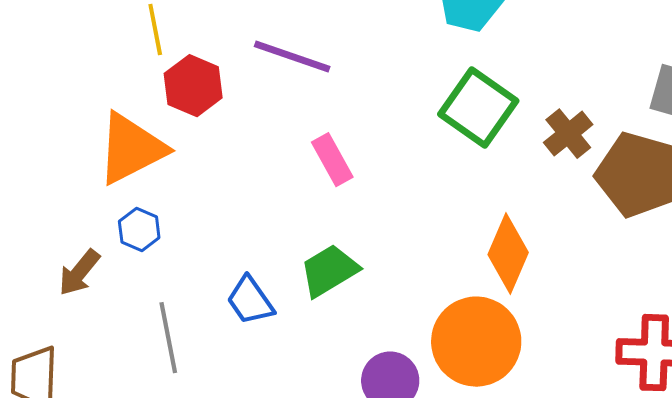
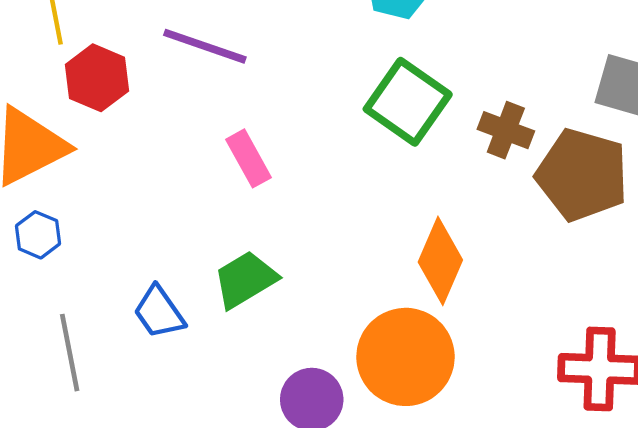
brown cross: (568, 134) -> (506, 130), turned -30

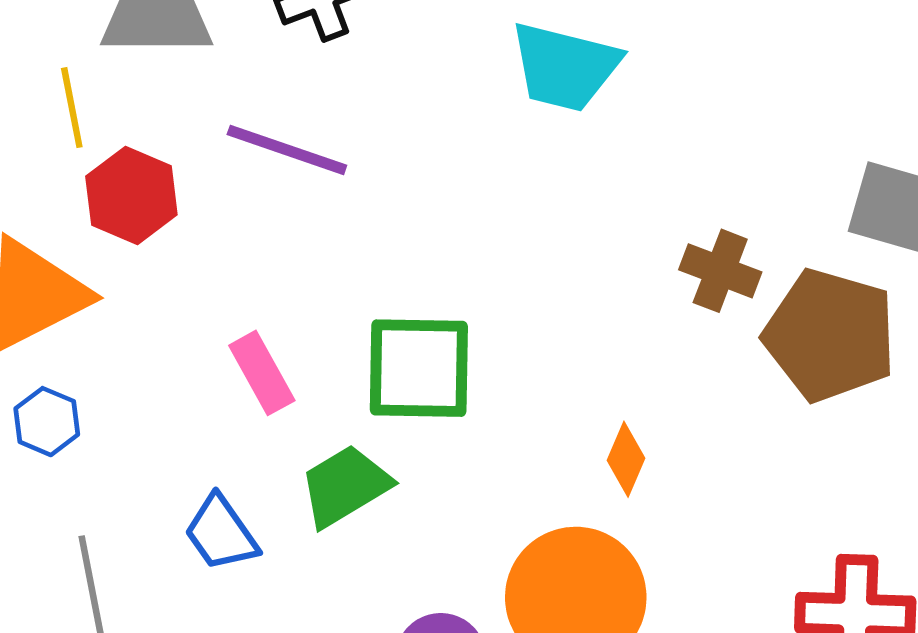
green square: (408, 102) -> (419, 368), moved, turned -34
pink rectangle: (248, 158) -> (262, 373), moved
orange diamond: (440, 261) -> (626, 459), size x0.6

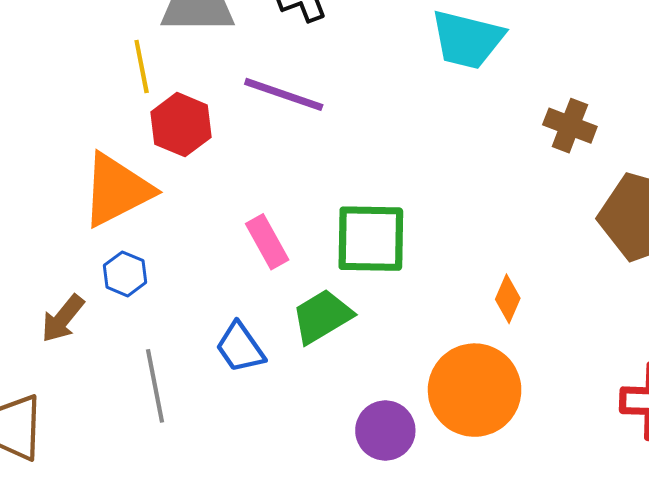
brown cross: (720, 271) -> (570, 126), moved

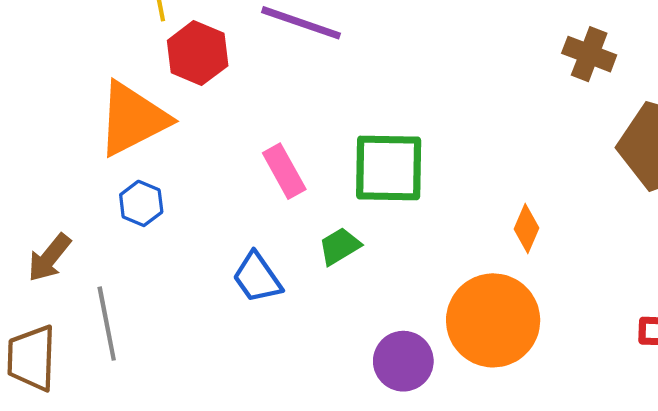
green trapezoid: (322, 316) -> (340, 246), size x0.7
brown arrow: (63, 319) -> (49, 258), moved
gray line: (155, 386) -> (107, 324), moved

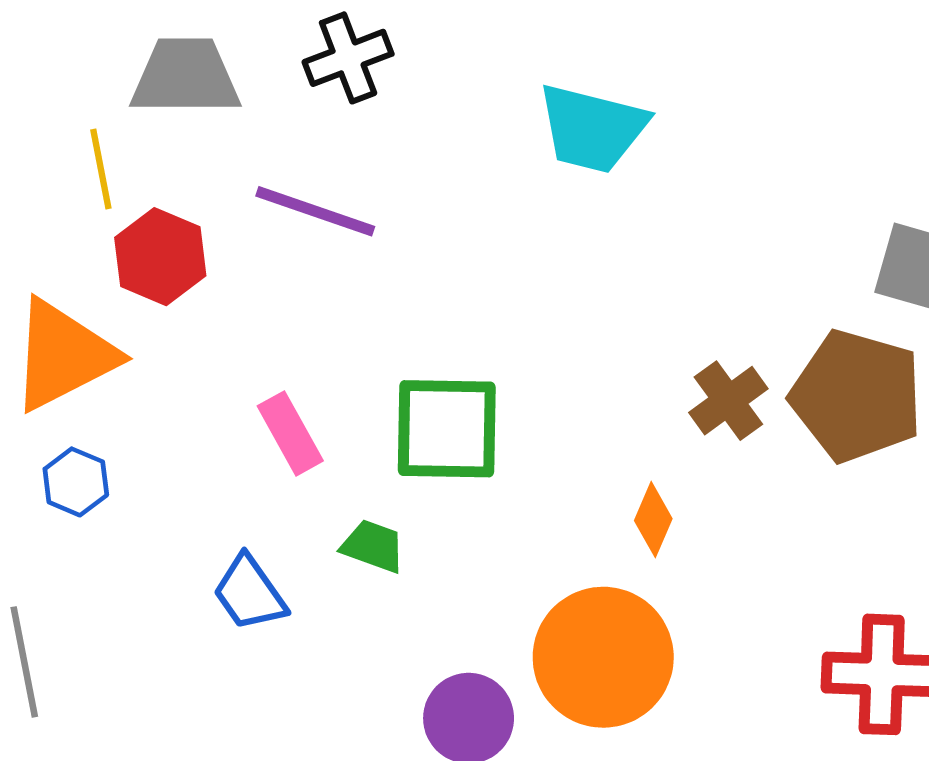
brown cross: (589, 54) -> (728, 401), moved, turned 33
green trapezoid: (340, 246) -> (373, 546), turned 51

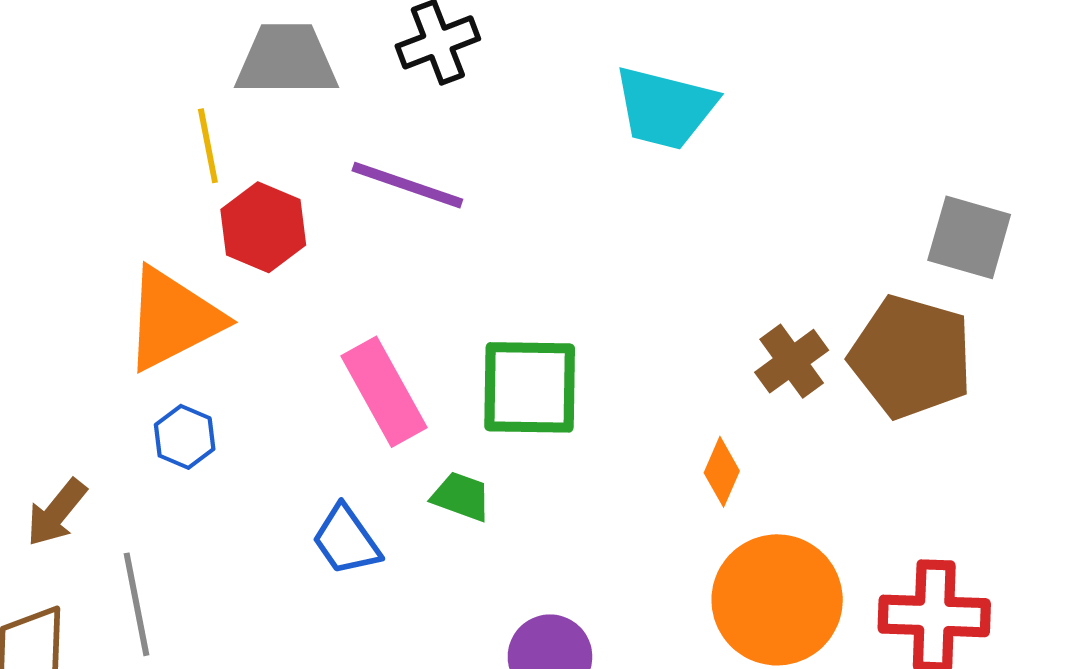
pink rectangle: (290, 433) -> (384, 392), size x1.4
orange circle: (603, 657) -> (777, 600), moved

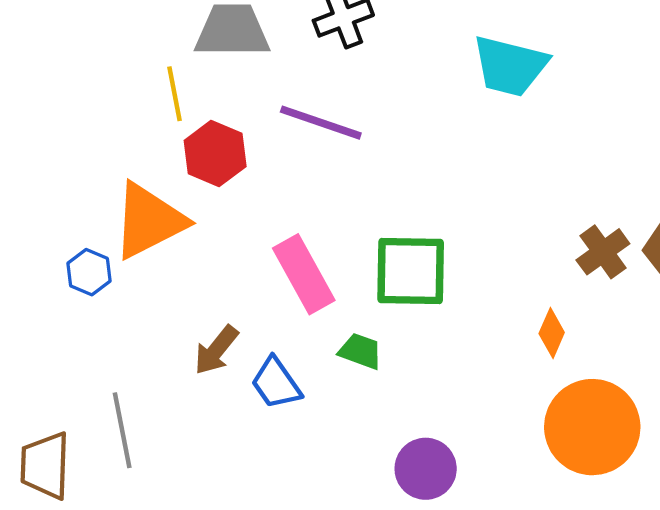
blue hexagon: (185, 437) -> (89, 272), moved
brown arrow: (56, 513) -> (216, 350), moved

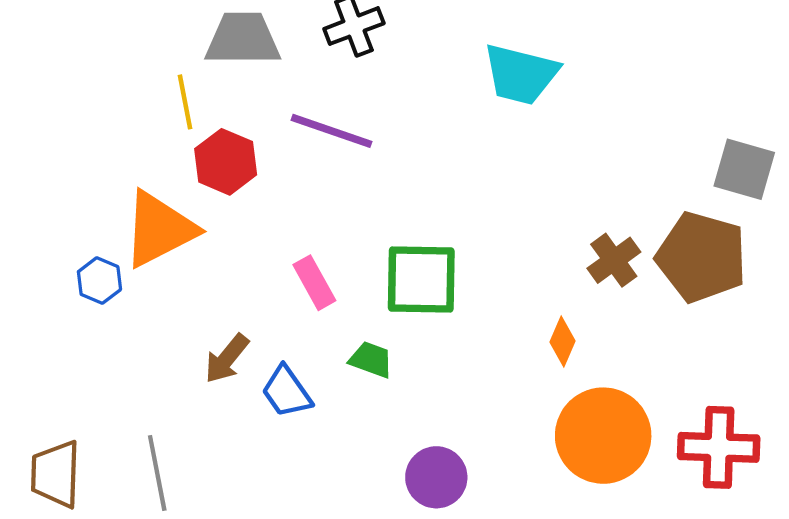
pink rectangle: (304, 274) -> (314, 283), size x0.7
gray line: (122, 430) -> (157, 473), moved

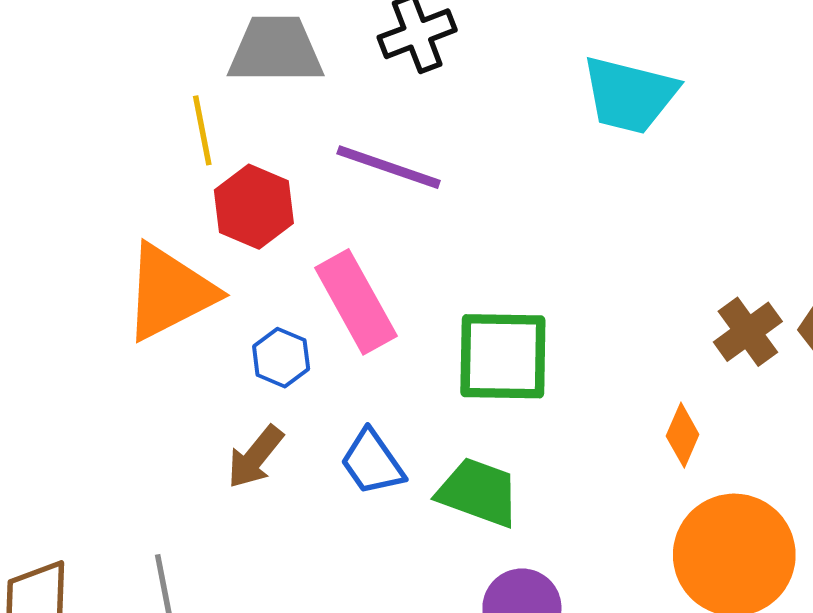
blue hexagon: (99, 281) -> (281, 358), moved
pink rectangle: (314, 283) -> (356, 302), moved, size x1.5
green trapezoid: (371, 360) -> (478, 492), moved, size x1.5
blue trapezoid: (287, 392) -> (372, 462), moved

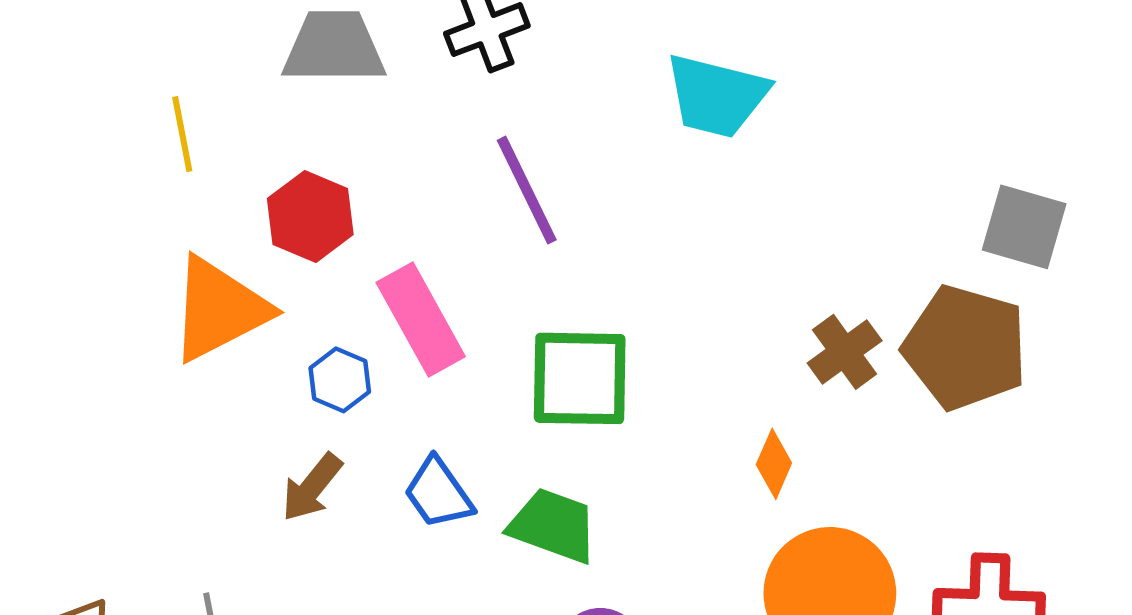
yellow line: (202, 130) -> (182, 134), moved
purple line: (389, 167) -> (527, 190), moved, turned 45

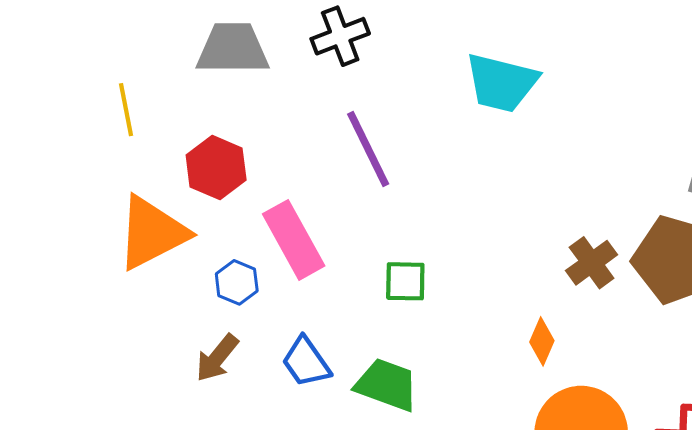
green square: (580, 378) -> (405, 281), size x0.6

